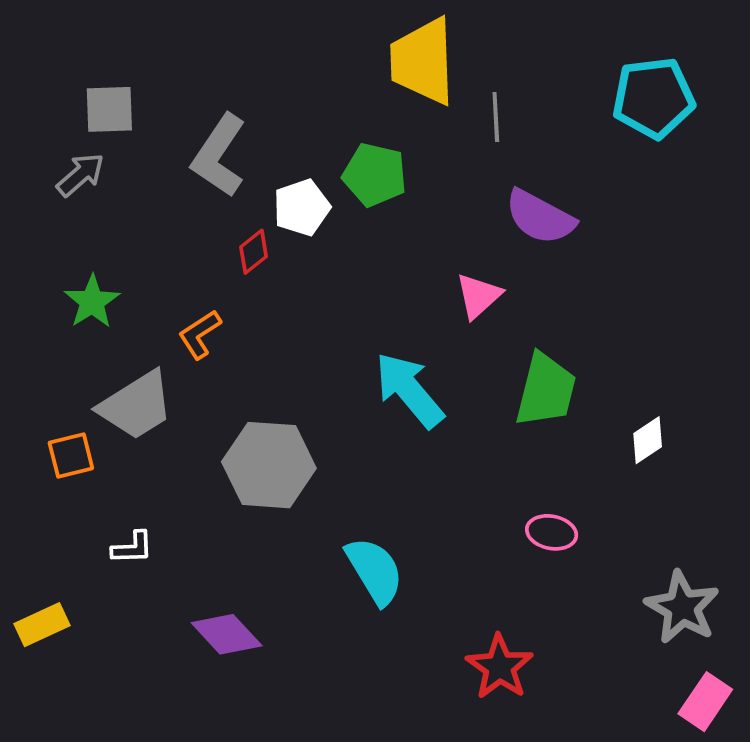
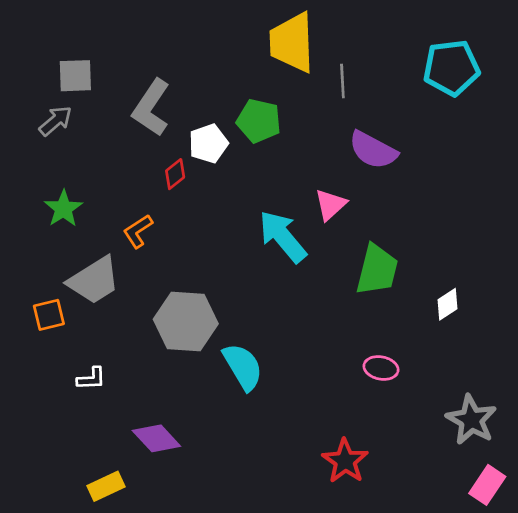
cyan arrow: (409, 390) -> (283, 236), moved
cyan semicircle: (375, 571) -> (243, 367), moved
yellow rectangle: (42, 625) -> (106, 486), moved

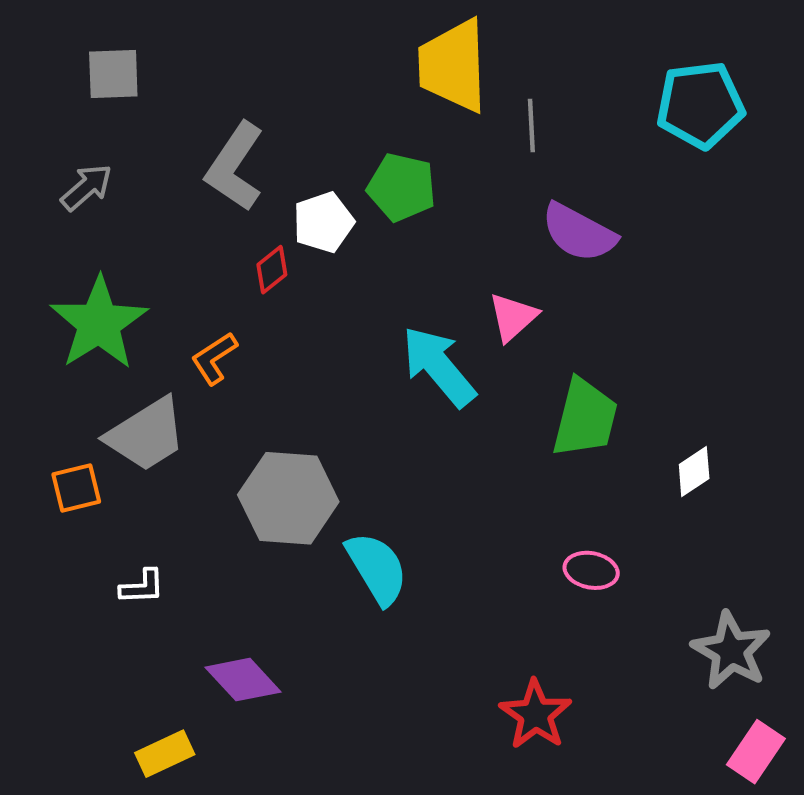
gray square: (75, 76) -> (113, 74), moved
green star: (63, 209) -> (99, 323), size x1.6

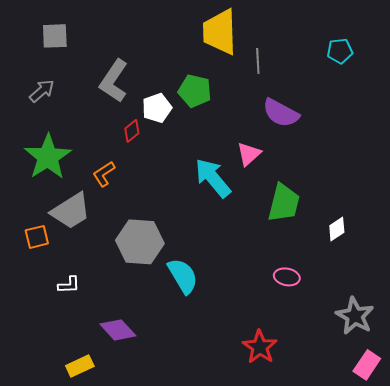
cyan pentagon: (700, 105) -> (340, 51), size x0.6

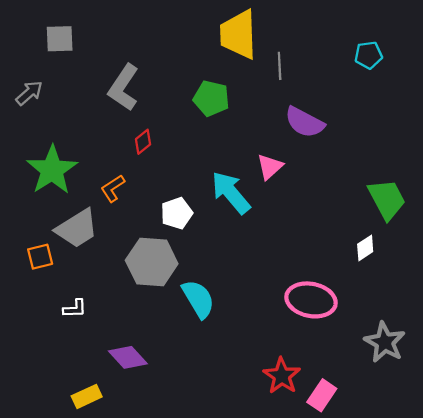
gray arrow: (42, 91) -> (29, 93), moved
white pentagon: (157, 108) -> (177, 213), moved
green trapezoid: (284, 203) -> (387, 199), moved, turned -42
pink ellipse: (287, 277) -> (311, 300), size x1.8
pink rectangle: (367, 365) -> (322, 395), moved

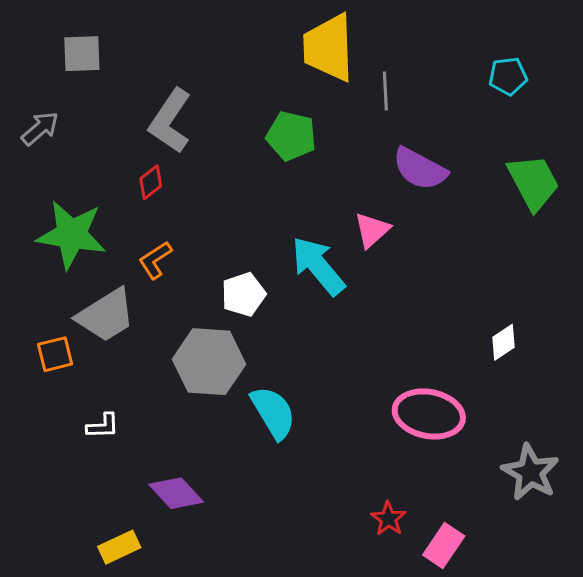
red diamond: (143, 142) -> (151, 182), moved
green star: (52, 170) -> (71, 235), turned -30
green trapezoid: (387, 199) -> (533, 182), moved
red star: (282, 376) -> (388, 519), size x0.7

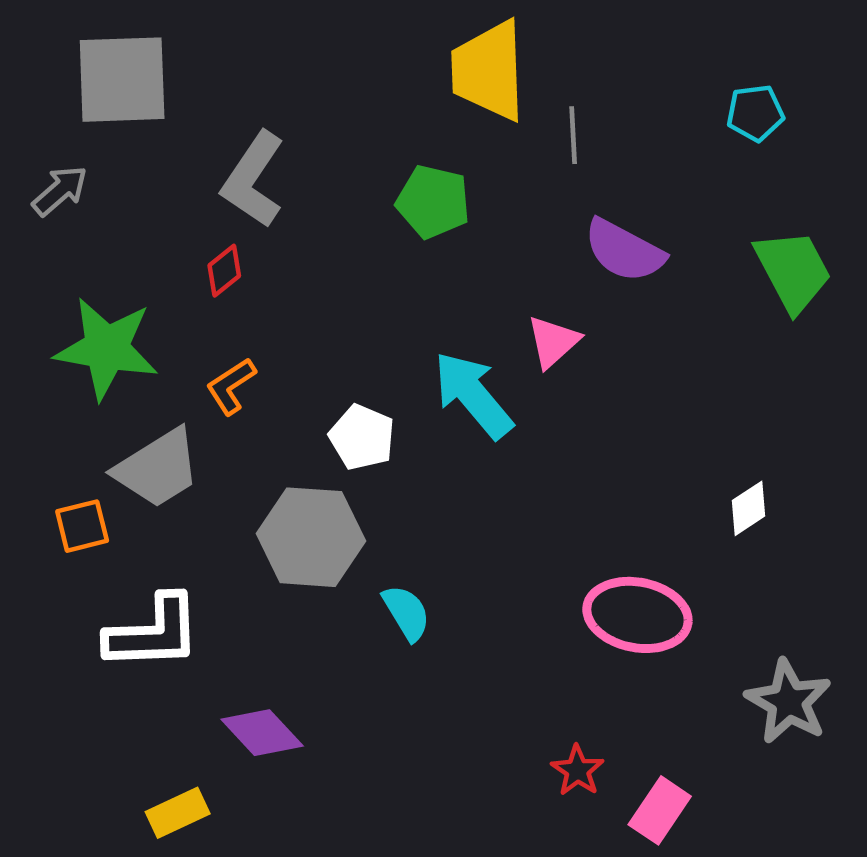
gray square: (82, 54) -> (122, 80), size x1.6
white pentagon: (243, 294) -> (362, 437), turned -30
cyan semicircle: (273, 412) -> (406, 613), size x0.7
white L-shape: (103, 426) -> (153, 633), size x2.0

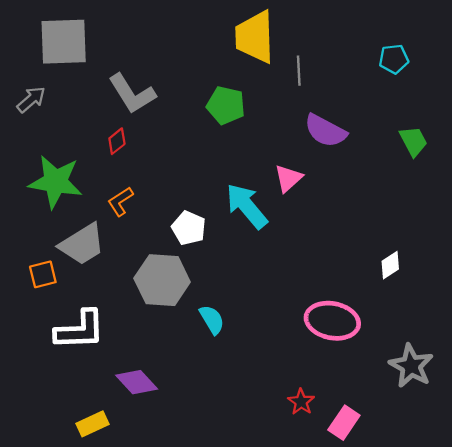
gray L-shape: (253, 180) -> (132, 94), turned -66
green trapezoid: (793, 271) -> (413, 141), size x0.7

